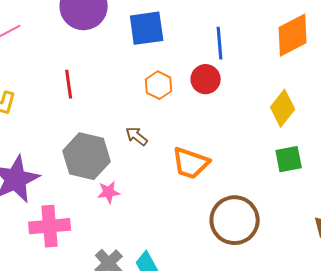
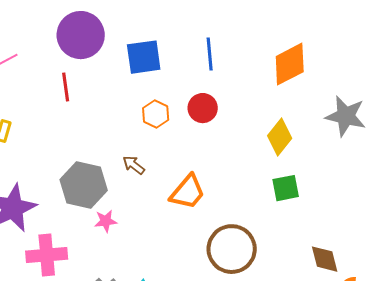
blue line: (220, 43) -> (210, 54), moved
red line: (69, 84) -> (66, 87), moved
orange trapezoid: (191, 163) -> (188, 192), turned -69

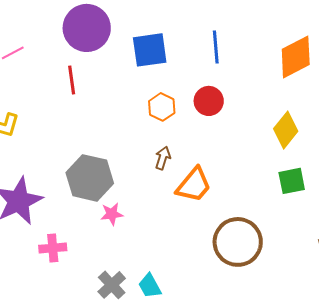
brown arrow: (134, 165) -> (163, 158), moved, turned 70
pink cross: (47, 255) -> (53, 248), size x0.7

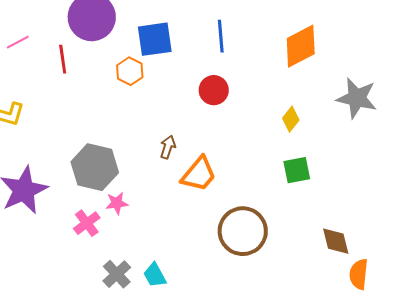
red line: (72, 80) -> (63, 59), moved
orange hexagon: (162, 107) -> (130, 71), moved
yellow diamond: (286, 130) -> (291, 119), size x0.7
pink cross: (53, 248) -> (87, 223), moved, turned -32

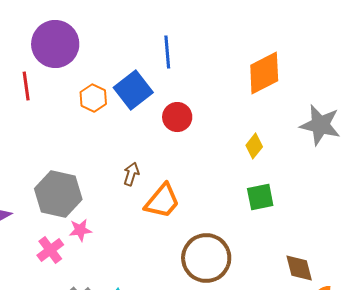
blue line: (221, 36) -> (167, 52), moved
blue square: (155, 39) -> (133, 90), moved, turned -30

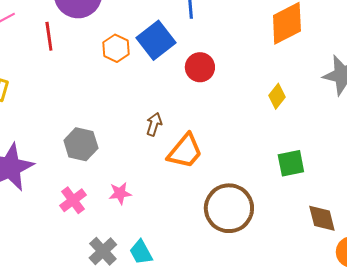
gray hexagon: (58, 194) -> (81, 144), size x0.7
green square: (260, 197) -> (291, 163), moved
pink star: (80, 230) -> (120, 193), moved

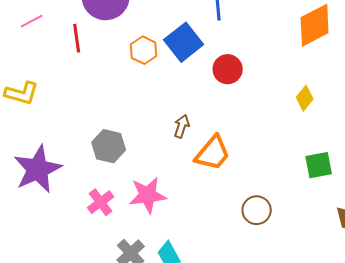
pink star: (120, 193) -> (148, 195), size x1.6
brown circle: (229, 208) -> (257, 210), size x0.6

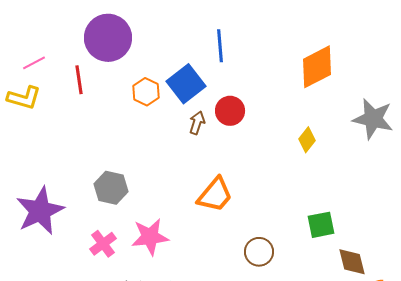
yellow L-shape: (22, 93) -> (24, 98), moved
brown arrow: (182, 126) -> (197, 123), moved
green square: (319, 165) -> (321, 225), moved

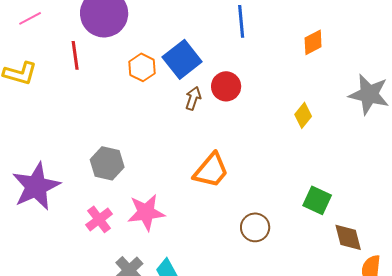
blue line: (220, 46) -> (241, 21), moved
pink line: (34, 63) -> (30, 18), moved
orange diamond: (317, 67) -> (313, 42), size x0.6
green square: (321, 225) -> (317, 200), turned 36

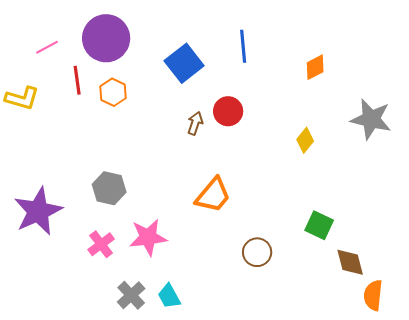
pink line: (30, 18) -> (47, 47), moved
blue square: (182, 59) -> (184, 63), moved
orange hexagon: (142, 67) -> (113, 92), moved

